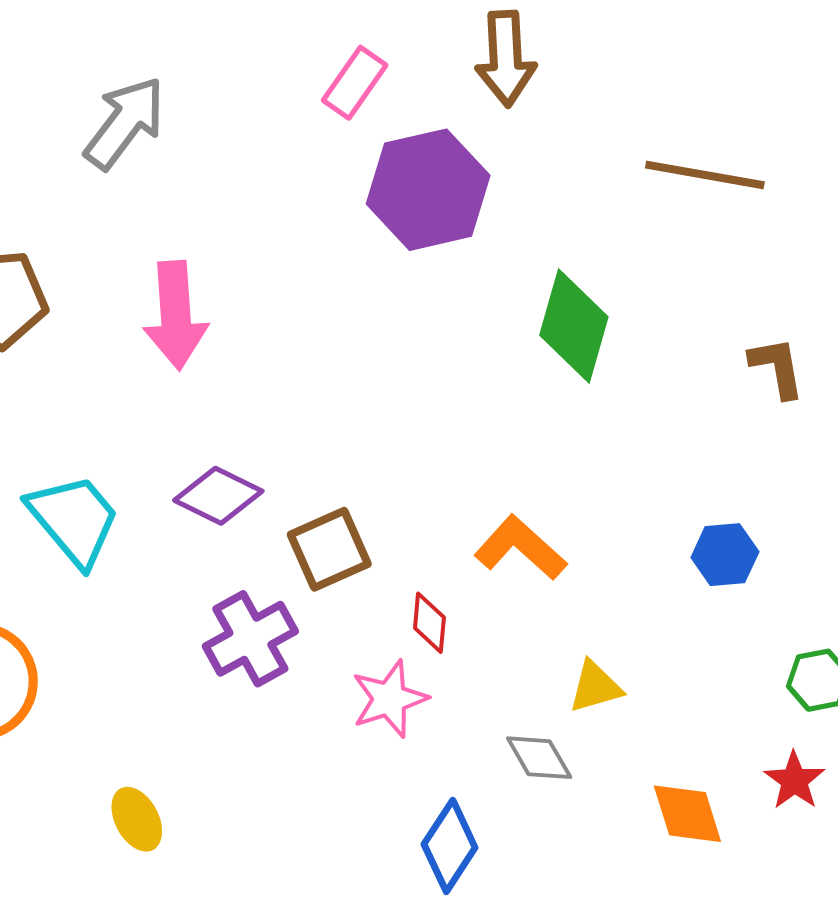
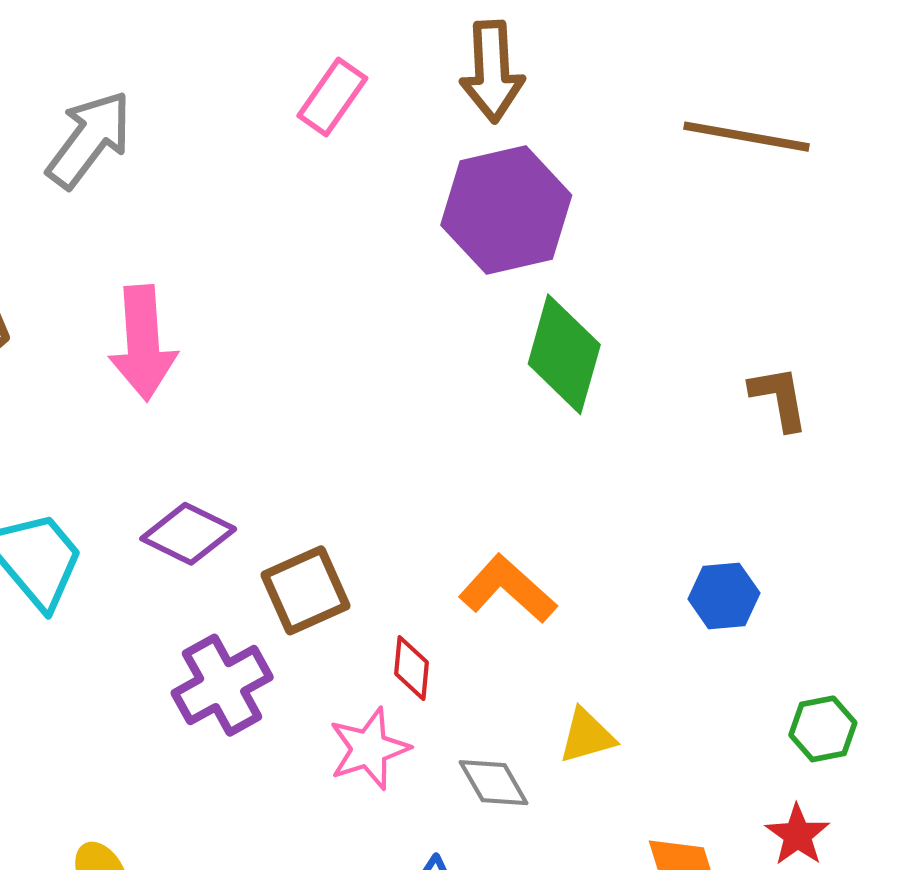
brown line: (705, 175) -> (747, 137), moved
purple hexagon: (428, 190) -> (506, 210), moved
gray diamond: (539, 758) -> (494, 783), moved

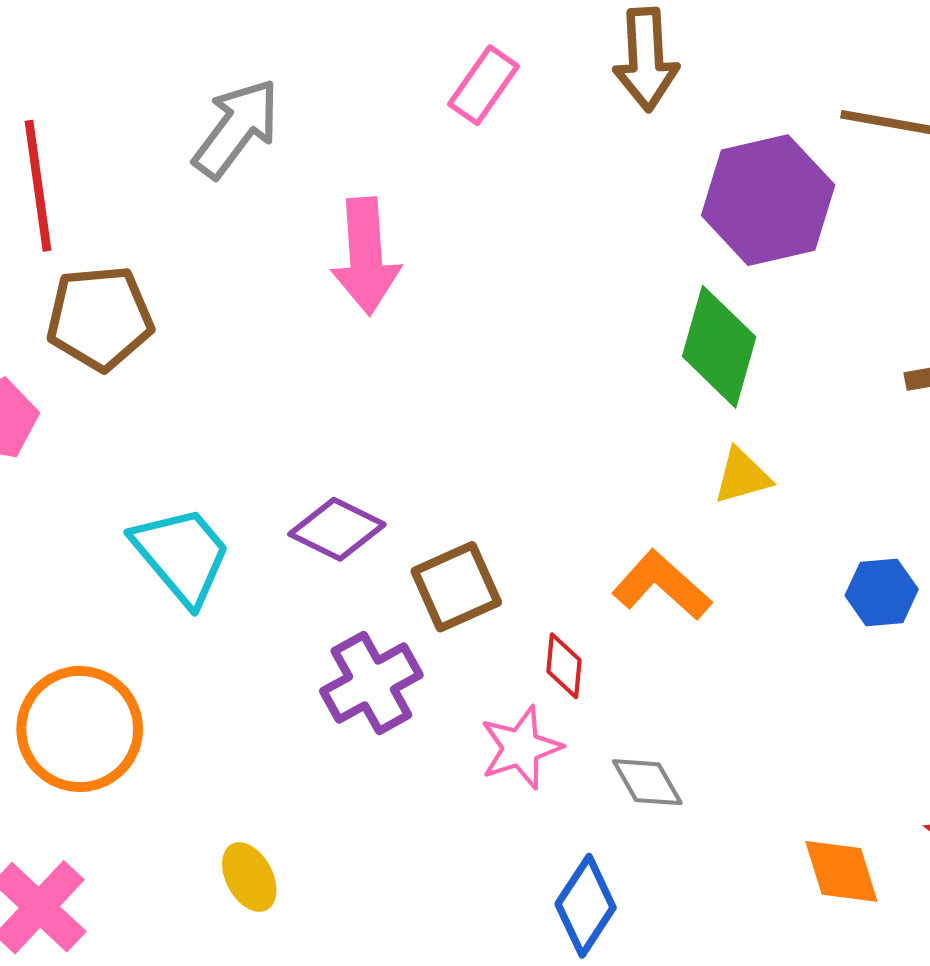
purple hexagon: (506, 210) -> (768, 200), moved
pink arrow: (143, 343) -> (366, 256), moved
yellow triangle: (587, 736) -> (742, 476), moved

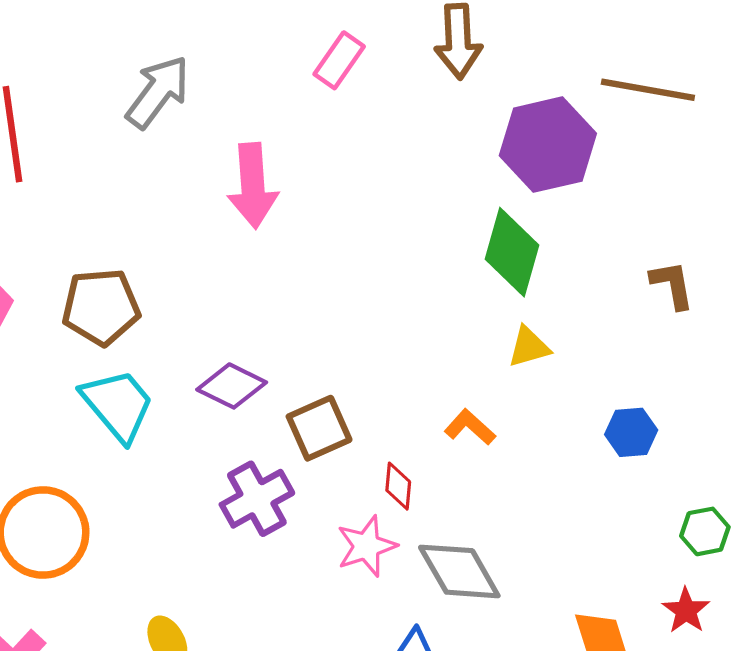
brown pentagon: (100, 318) -> (101, 307), moved
orange L-shape: (662, 585) -> (470, 427), size x0.7
gray diamond: (647, 782) -> (459, 571), size x1.6

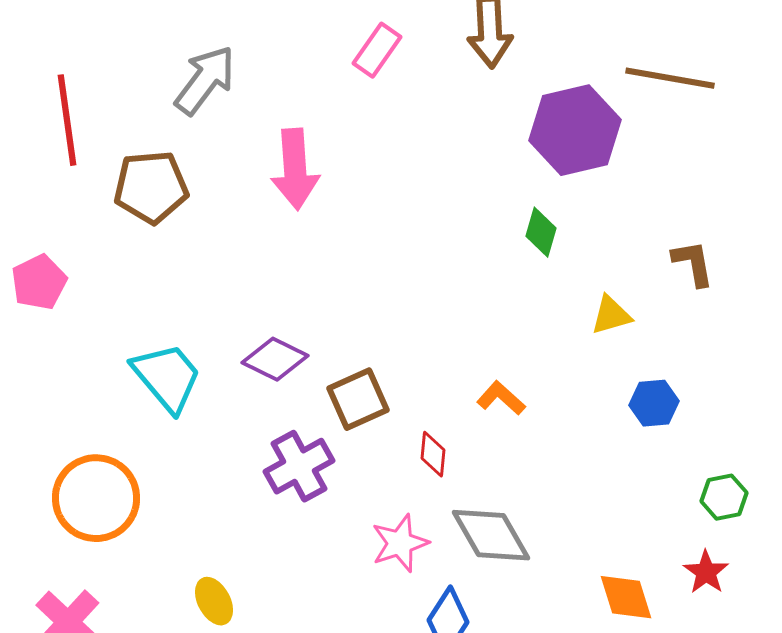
green diamond: (512, 252) -> (541, 232), size x0.6
brown pentagon: (101, 307) -> (151, 187), moved
yellow triangle: (529, 347) -> (611, 315), moved
pink star: (367, 546) -> (400, 543), moved

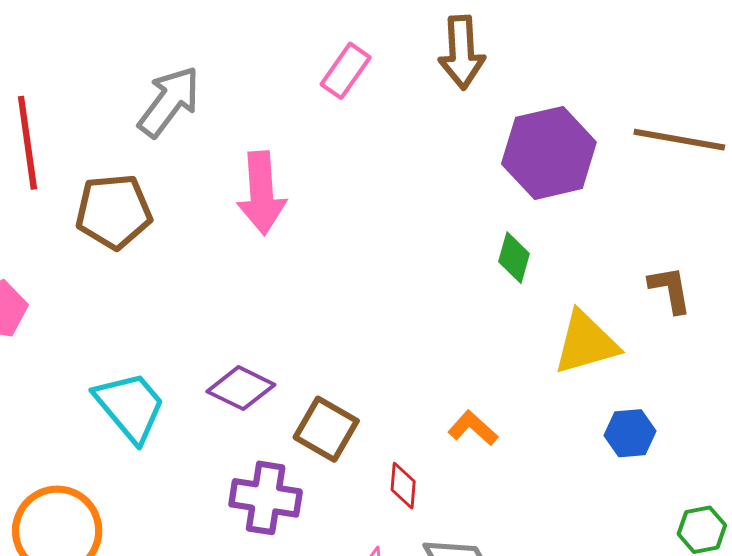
brown line: (670, 78) -> (679, 140), moved
yellow triangle: (611, 315) -> (586, 343), size x1.6
brown square: (358, 399) -> (326, 429), turned -36
purple cross: (299, 466) -> (266, 498), turned 38

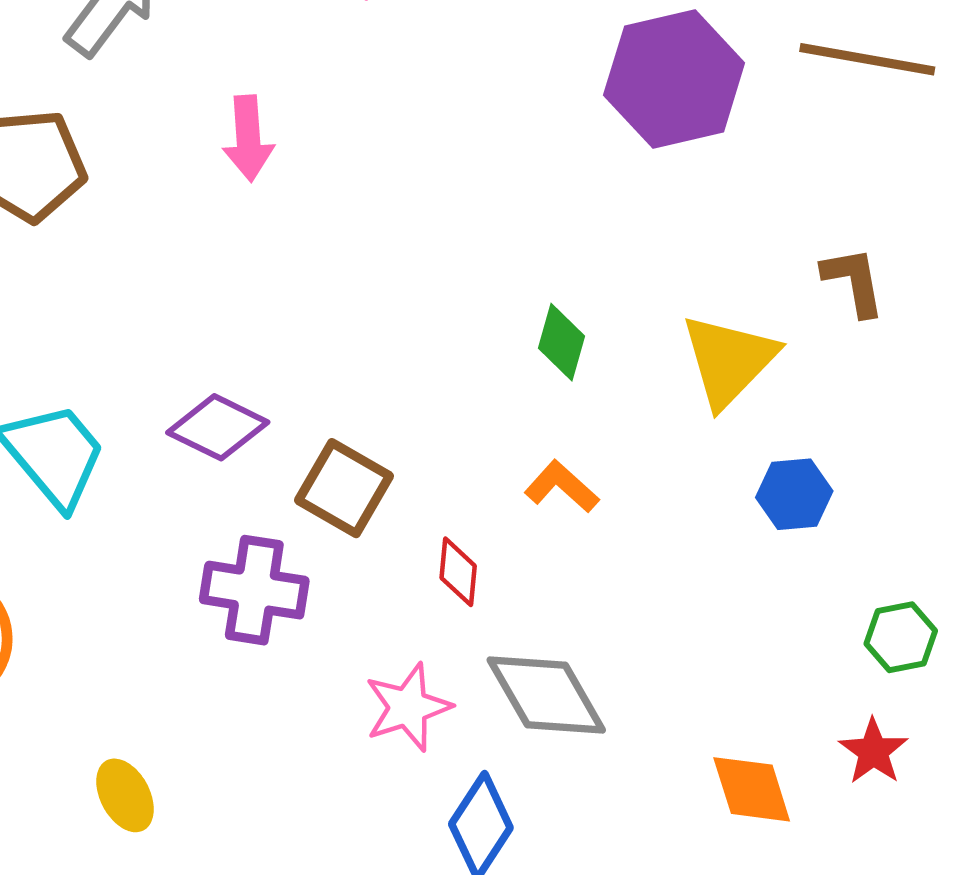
pink arrow: (261, 193) -> (248, 138), size x0.7
green diamond: (514, 258) -> (562, 342), moved
yellow triangle: (586, 343) -> (729, 360), turned -30

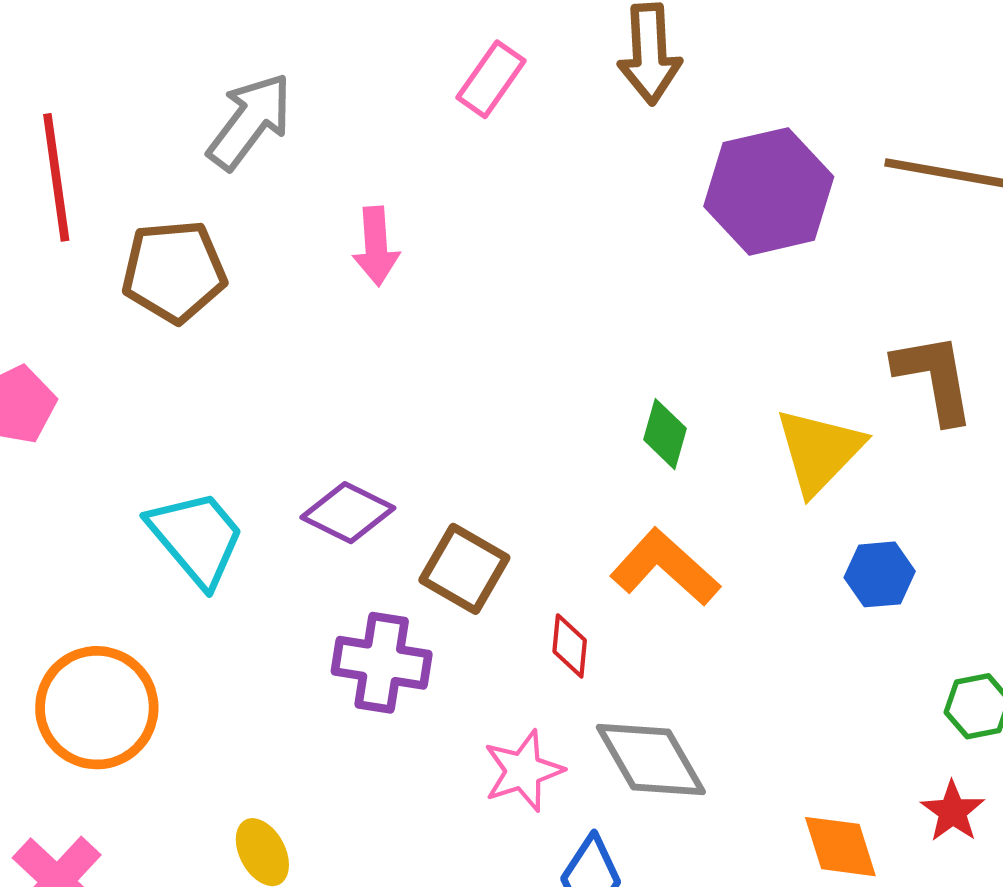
brown L-shape: (854, 281) -> (934, 378), size x1.4
orange L-shape: (562, 487) -> (665, 567), size x1.6

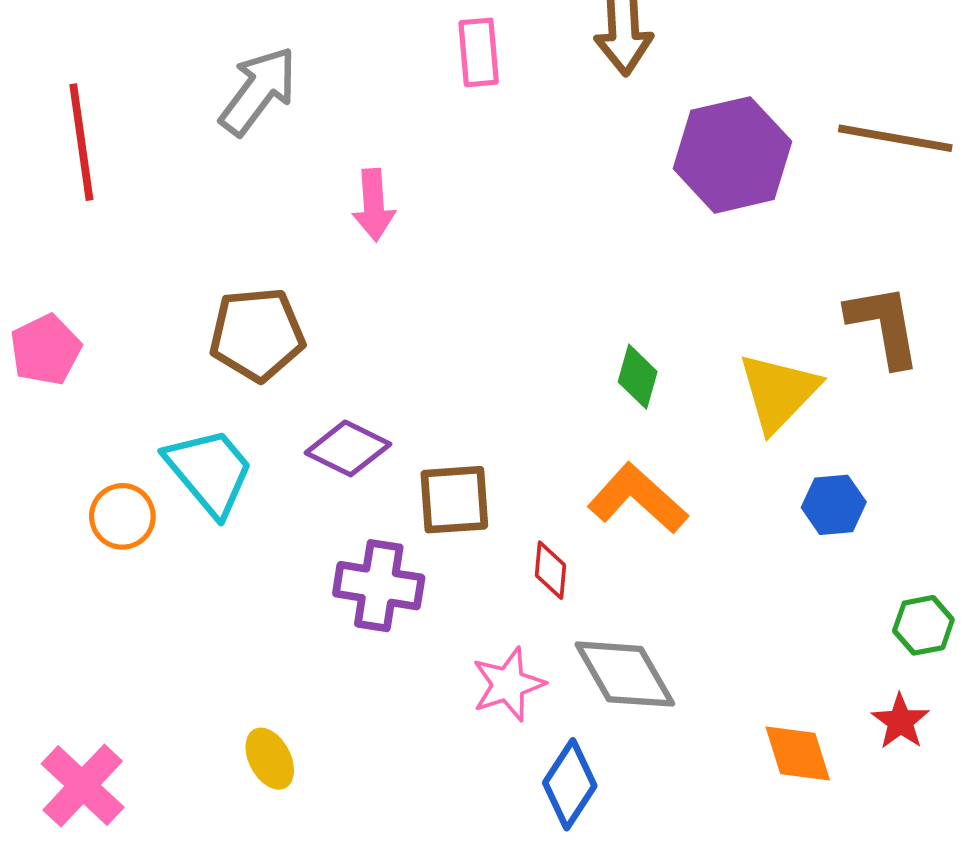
pink rectangle: (491, 79) -> (479, 52), turned -40
brown pentagon: (174, 271) -> (257, 334), moved
brown square: (464, 569) -> (454, 500), turned -34
orange circle: (97, 708) -> (122, 516), moved, size x0.6

